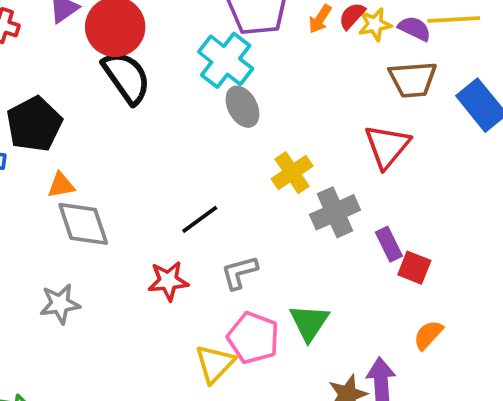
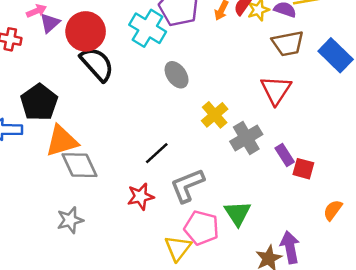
cyan cross: (226, 60) -> (148, 28), moved
orange triangle: (61, 185) -> (62, 141), size x1.8
gray L-shape: (239, 272) -> (187, 185), size x1.4
orange semicircle: (428, 335) -> (333, 210), moved

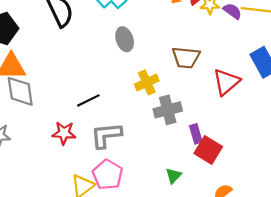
brown trapezoid: (288, 44) -> (186, 57), moved
red triangle: (276, 90) -> (226, 82), moved
red square: (303, 169) -> (208, 150), size x1.4
green triangle: (238, 213) -> (174, 176), moved, size x0.7

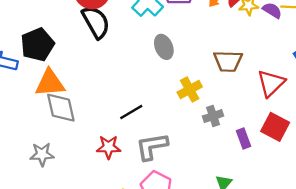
gray cross: (168, 110) -> (213, 116), size x0.7
red square: (208, 150) -> (275, 127), moved

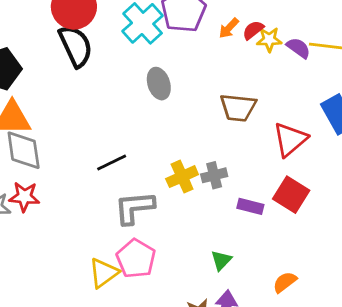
yellow cross: (190, 90) -> (182, 177), moved
purple rectangle: (244, 139) -> (250, 206), turned -60
red star: (109, 147) -> (24, 197), moved

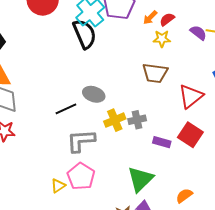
yellow star: (269, 40) -> (162, 39), moved
black semicircle: (76, 46) -> (85, 34), moved
gray ellipse: (159, 84) -> (94, 94), moved, turned -55
green triangle: (221, 260) -> (140, 179), size x1.8
yellow triangle: (104, 273) -> (58, 186), size x0.7

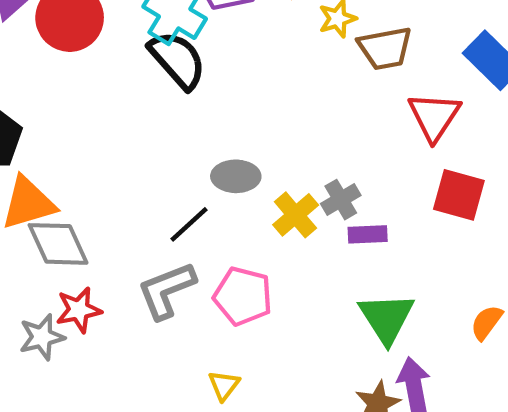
brown trapezoid: (155, 73) -> (385, 48), moved
gray L-shape: (81, 141) -> (166, 290), moved
purple rectangle: (162, 142) -> (368, 234), moved
pink pentagon: (81, 176) -> (243, 296), moved

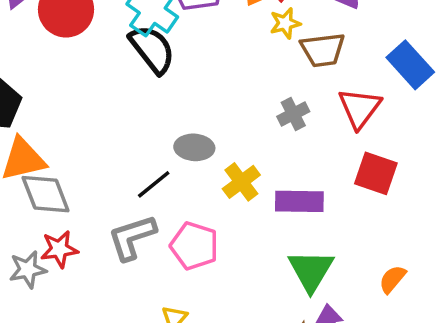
gray cross: (341, 200) -> (293, 114), moved
purple rectangle: (368, 234) -> (299, 201), size x1.5

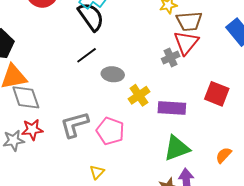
red triangle: (360, 108) -> (186, 43), moved
black line: (154, 184) -> (87, 55), moved
green triangle: (311, 271) -> (177, 148), turned 36

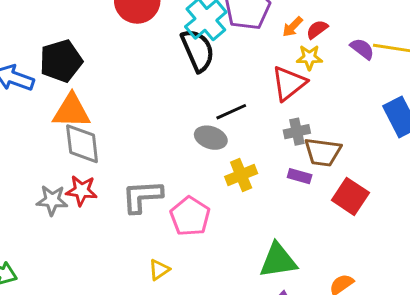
brown trapezoid: (189, 21) -> (323, 152), moved
red triangle: (186, 43) -> (289, 83), moved
black line: (87, 55) -> (231, 112), moved
purple rectangle: (172, 108) -> (300, 176), moved, size x0.6

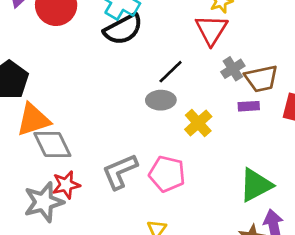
black semicircle: (198, 50) -> (123, 29), turned 105
gray star: (52, 200) -> (44, 202), size x1.4

